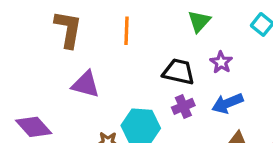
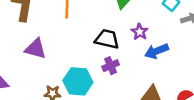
blue arrow: (227, 103) -> (157, 51), moved

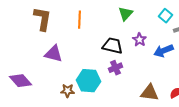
blue arrow: (157, 51) -> (164, 51), moved

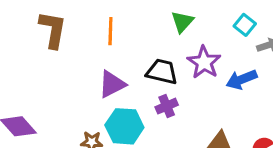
purple star: (140, 40) -> (204, 62), size x1.5
purple triangle: (54, 54) -> (112, 84), moved, turned -42

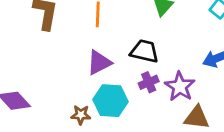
purple star: (204, 62) -> (180, 87), moved

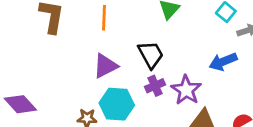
black trapezoid: (144, 51) -> (151, 55), turned 48

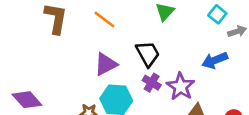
orange line: (104, 18) -> (104, 20), turned -55
purple cross: (155, 86) -> (152, 83), turned -36

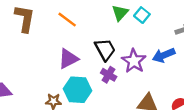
cyan square: (217, 14) -> (142, 15), moved
purple star: (181, 87) -> (134, 61), moved

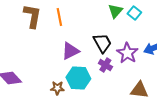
orange line: (67, 20) -> (59, 17), moved, turned 42

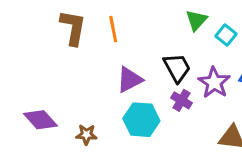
cyan square: (134, 13) -> (226, 35), moved
brown star: (57, 88) -> (86, 135), moved

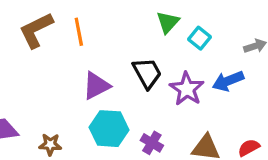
brown L-shape: (73, 28) -> (36, 30), turned -126
purple cross: (181, 100) -> (152, 143), moved

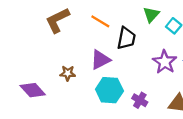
orange line: (79, 32) -> (100, 21), moved, turned -48
black trapezoid: (147, 73) -> (126, 38), moved, turned 40
brown star: (50, 144) -> (68, 73), moved

